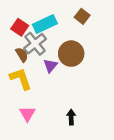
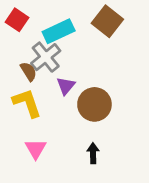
brown square: (82, 16) -> (107, 21), size x1.5
red square: (20, 27) -> (17, 20), moved
brown circle: (71, 54) -> (94, 104), moved

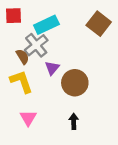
red square: (17, 20) -> (13, 16), turned -36
brown square: (107, 21) -> (99, 24), moved

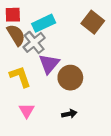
brown semicircle: (23, 57) -> (16, 35), moved, size x1.5
purple triangle: (52, 68) -> (49, 64), size x1.5
black arrow: (74, 121) -> (69, 114), turned 80

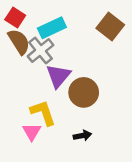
red square: (13, 15) -> (15, 18), turned 35
yellow L-shape: (20, 77) -> (43, 113), moved

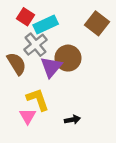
red square: (15, 18) -> (25, 17), moved
brown semicircle: (19, 42) -> (17, 64), moved
brown circle: (84, 92) -> (68, 58), moved

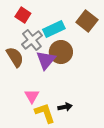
cyan rectangle: (46, 25) -> (54, 29), moved
yellow L-shape: (38, 99) -> (45, 113), moved
pink triangle: (28, 116) -> (32, 96), moved

